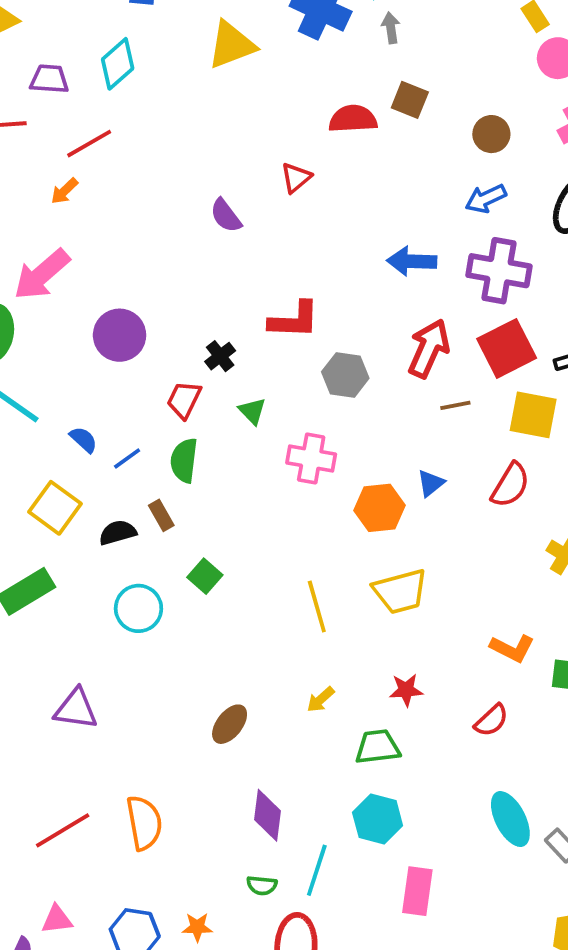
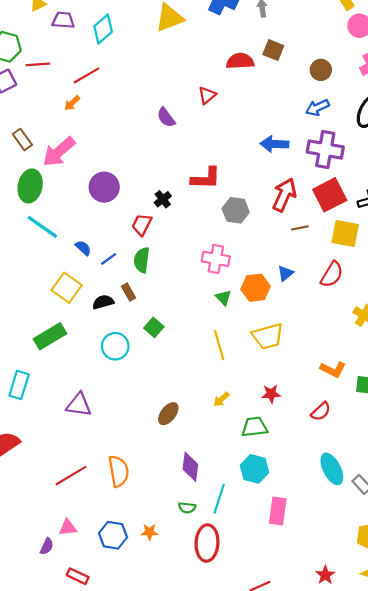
purple trapezoid: (49, 79) -> (63, 20), moved
green triangle: (252, 411) -> (224, 298), moved

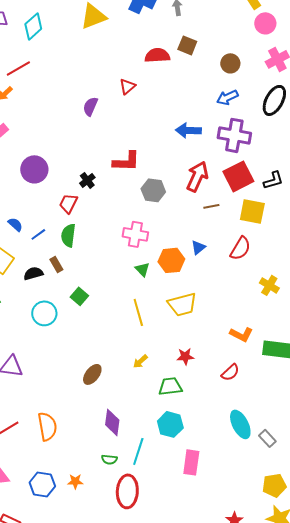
purple semicircle: (166, 117) -> (90, 106), turned 60

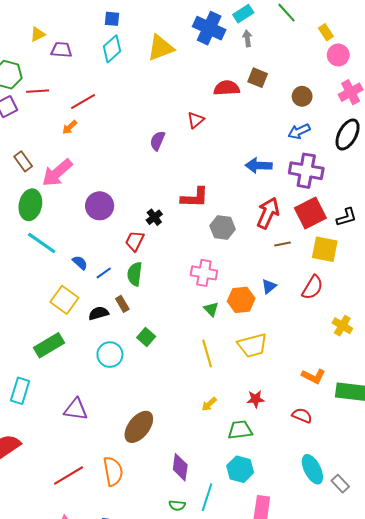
cyan diamond: (33, 26) -> (112, 49), moved
red semicircle: (230, 372) -> (302, 416), turned -114
brown ellipse: (92, 374) -> (139, 427), moved, size x1.5

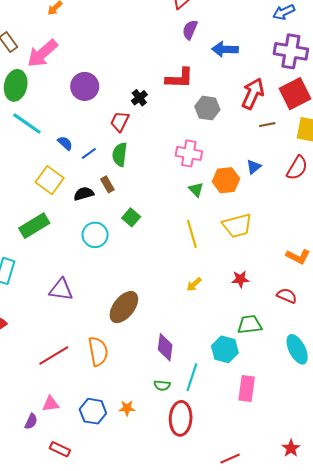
purple semicircle: (157, 141) -> (190, 30), moved
blue arrow: (259, 166) -> (225, 49), moved
green trapezoid: (240, 430) -> (250, 325), moved

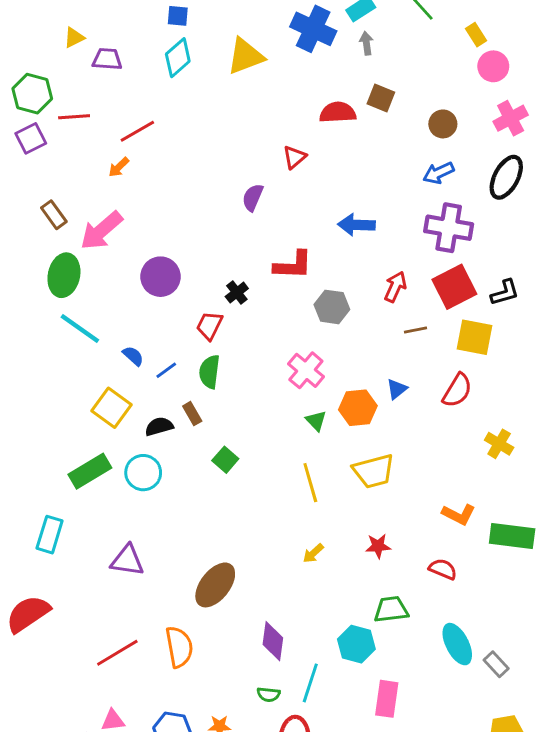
purple semicircle: (190, 30) -> (253, 197), moved
red arrow: (253, 94) -> (395, 287), size x0.7
pink cross: (189, 153) -> (306, 370), turned 30
cyan circle: (95, 235) -> (143, 473), moved

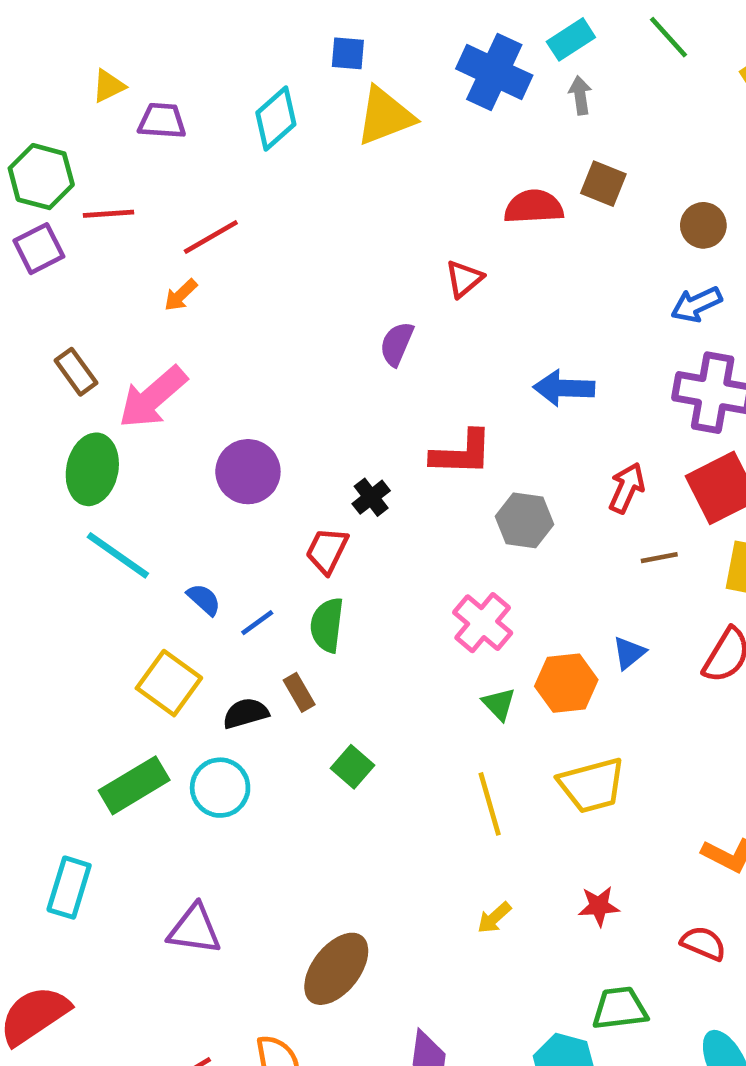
blue square: (178, 16) -> (348, 53), moved

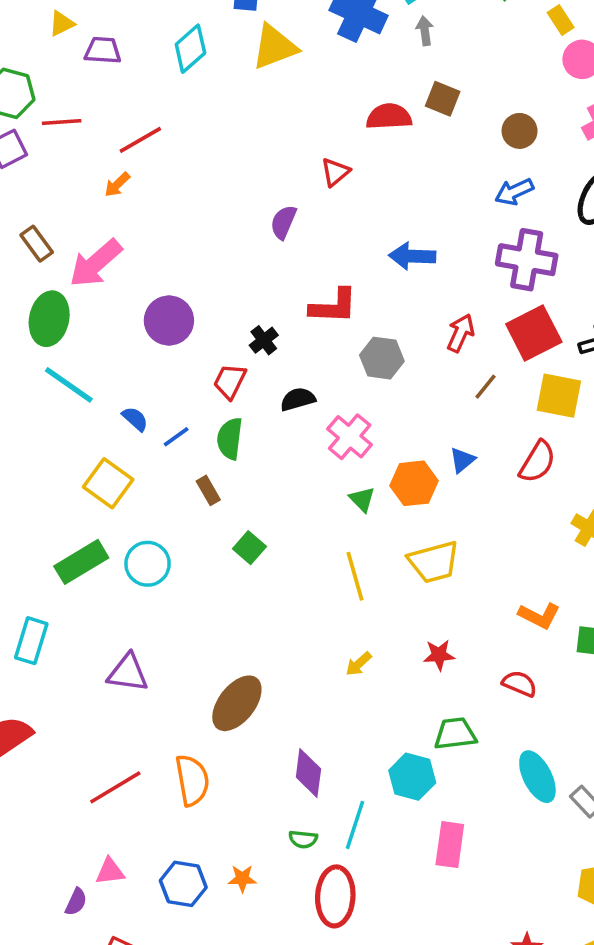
brown line: (659, 558) -> (486, 387), turned -40
black semicircle: (246, 713) -> (298, 399), moved

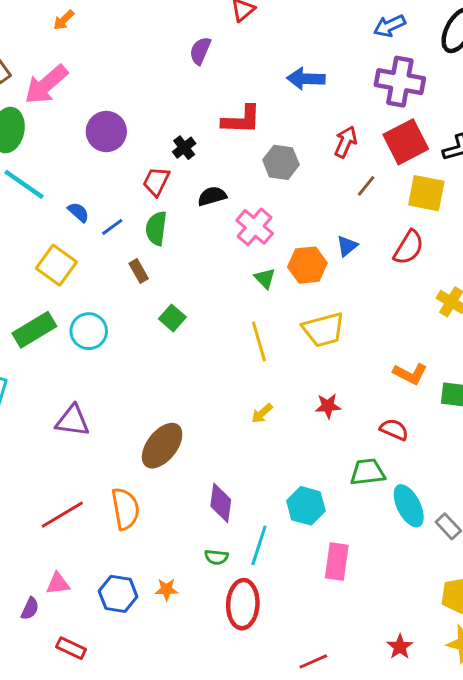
green trapezoid: (455, 734) -> (368, 472), moved

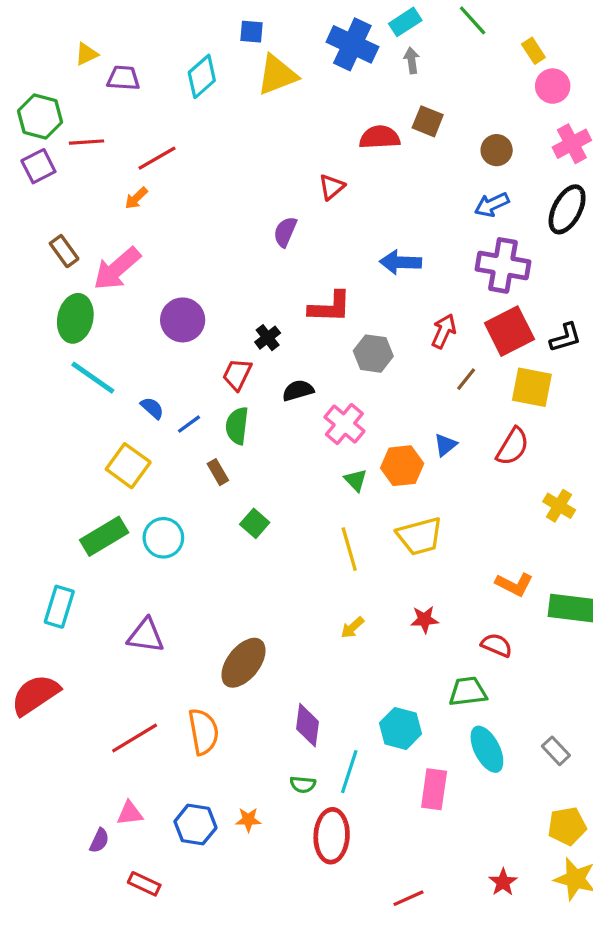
cyan ellipse: (409, 506) -> (487, 749), moved

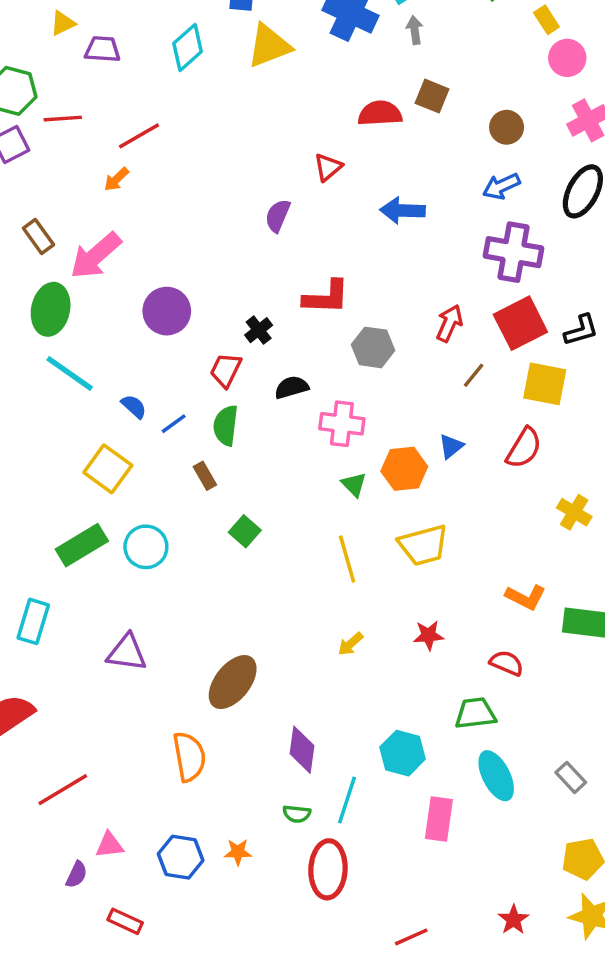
blue arrow: (400, 262) -> (403, 210), moved
pink cross: (344, 424) -> (342, 424), turned -33
red line: (135, 738) -> (63, 790), moved

